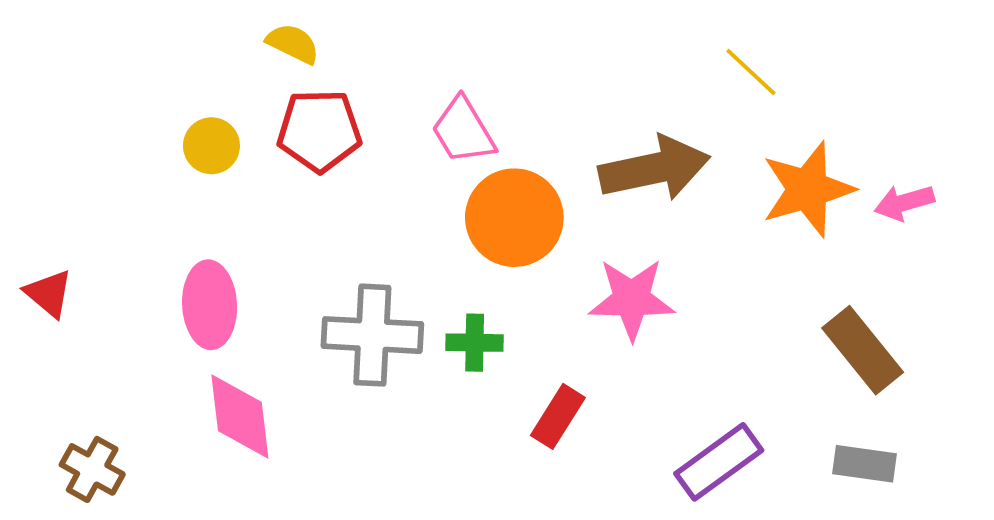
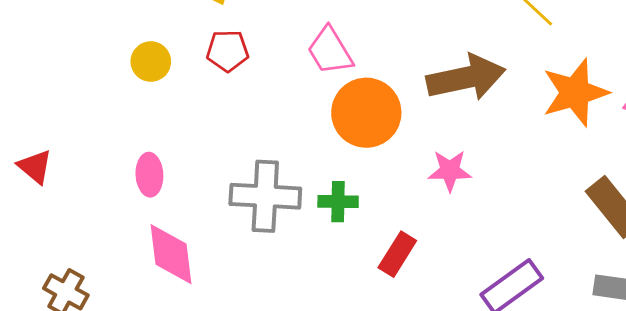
red pentagon: (319, 131) -> (228, 51), size x0.7
pink star: (632, 299) -> (450, 171), size x0.7
pink ellipse: (210, 305) -> (149, 175), size x0.7

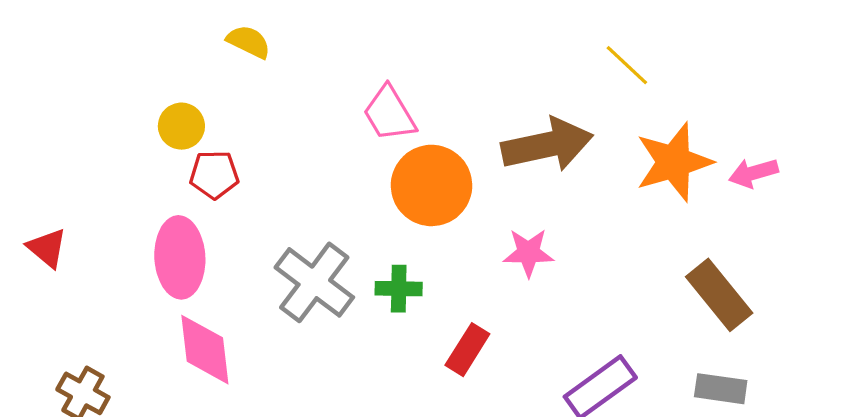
red pentagon: (228, 51) -> (214, 175), moved
pink ellipse: (149, 175) -> (180, 257), size x1.6
gray cross: (265, 196) -> (314, 282), turned 34

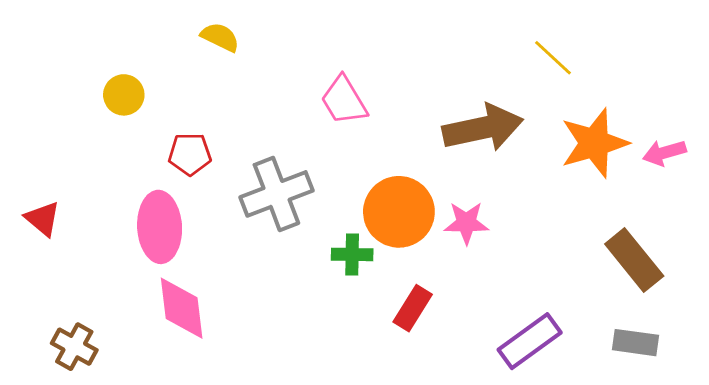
yellow circle: (181, 126) -> (124, 95), moved
orange circle: (432, 185) -> (399, 212), moved
gray cross: (314, 282) -> (276, 194), moved, turned 32

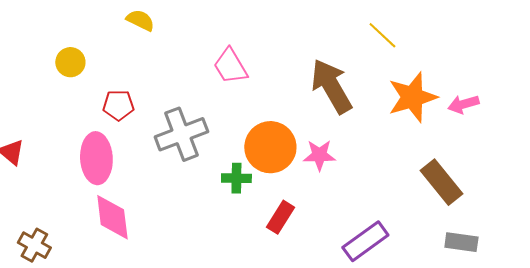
brown arrow: (483, 128) -> (331, 86), turned -108
gray rectangle: (636, 343) -> (461, 242), moved

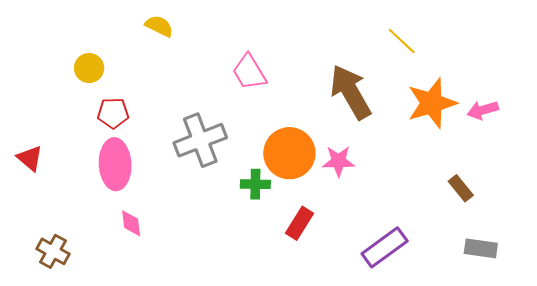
red pentagon: (118, 105) -> (113, 113), moved
brown rectangle: (441, 182) -> (461, 188), size x0.6
pink diamond: (112, 217) -> (131, 223), size x0.6

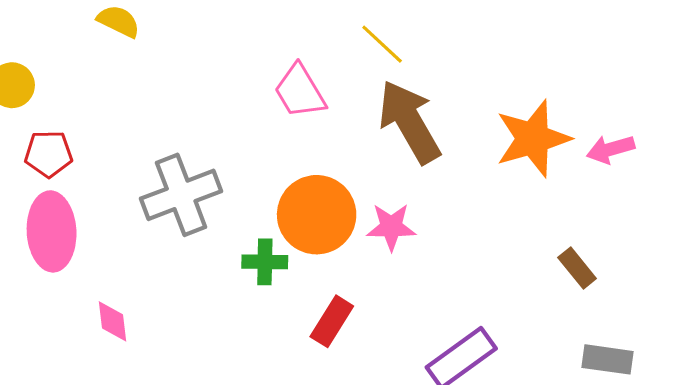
yellow line: (402, 41) -> (382, 44), moved
pink trapezoid: (249, 72) -> (300, 91), moved
pink diamond: (131, 223) -> (112, 321), moved

